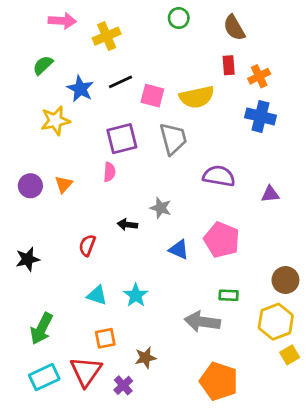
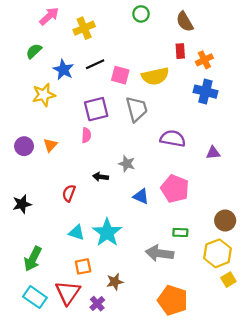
pink arrow: (62, 21) -> (49, 16), turned -45
cyan star: (136, 295) -> (107, 233), size x1.5
cyan rectangle: (44, 377) -> (35, 297), turned 60

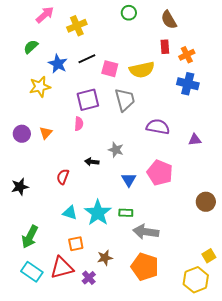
blue triangle: (141, 196) -> (129, 180), turned 35
green rectangle: (180, 233) -> (126, 213), moved
yellow hexagon: (217, 253) -> (196, 280), moved
red triangle: (68, 293) -> (62, 268), turned 40
orange pentagon: (173, 300) -> (145, 267), moved

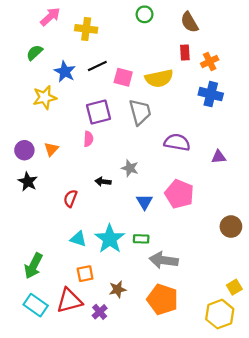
yellow cross: (77, 26) -> (86, 29), turned 30
black star: (20, 187) -> (28, 182), moved, turned -30

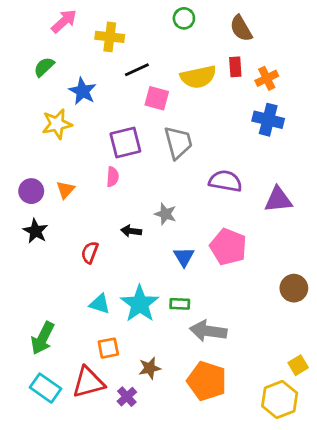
black line: (97, 66) -> (137, 70), moved
yellow semicircle: (159, 78) -> (198, 77), moved
purple triangle: (219, 157) -> (278, 200), size x1.5

